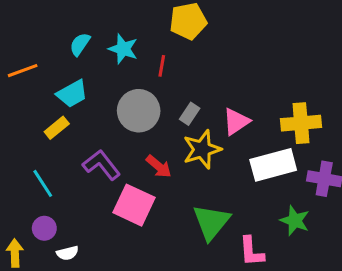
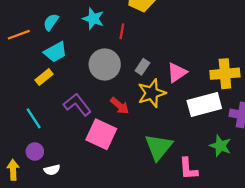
cyan semicircle: (80, 44) -> (51, 22), moved

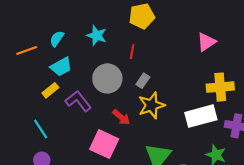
red line: (122, 31) -> (132, 52), moved
pink triangle: (177, 73) -> (206, 42), moved
purple L-shape: (77, 105) -> (78, 101), moved

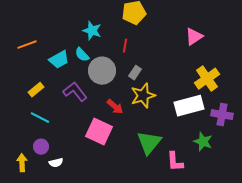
cyan semicircle: (57, 39) -> (82, 55), moved, turned -77
yellow cross: (220, 87) -> (207, 79), turned -30
yellow rectangle: (50, 90) -> (36, 90), moved
cyan line: (41, 129) -> (40, 118), turned -30

